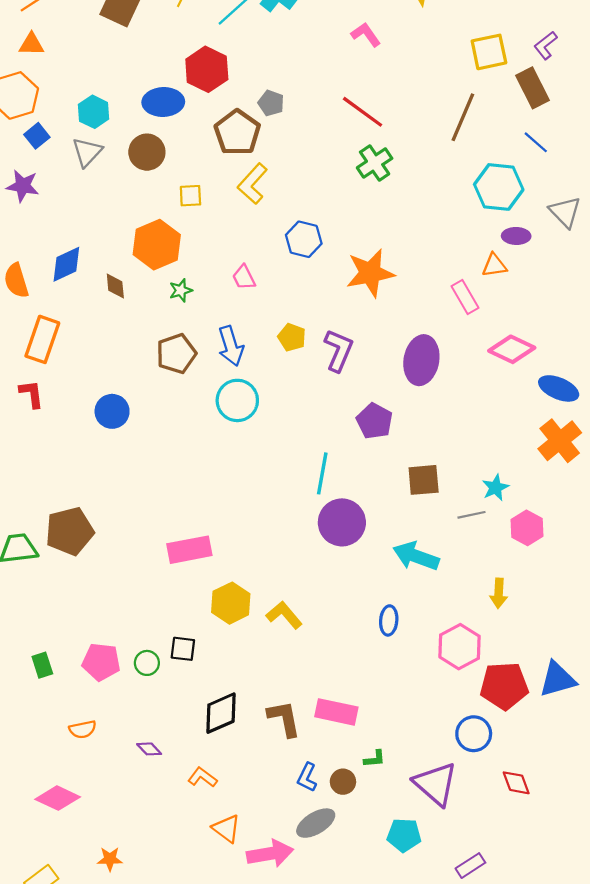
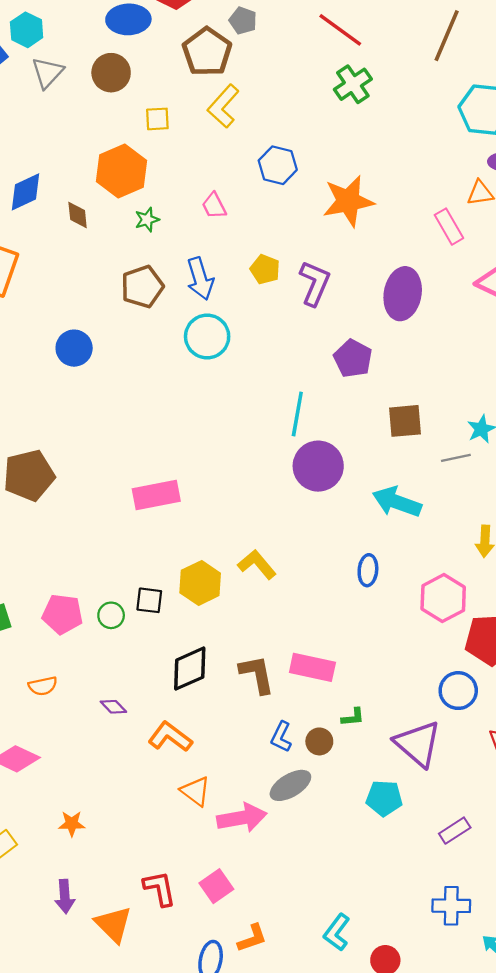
cyan hexagon: (94, 112) -> (27, 30), moved
yellow hexagon: (231, 603) -> (200, 583), moved
orange L-shape: (202, 777) -> (170, 737), size x1.4

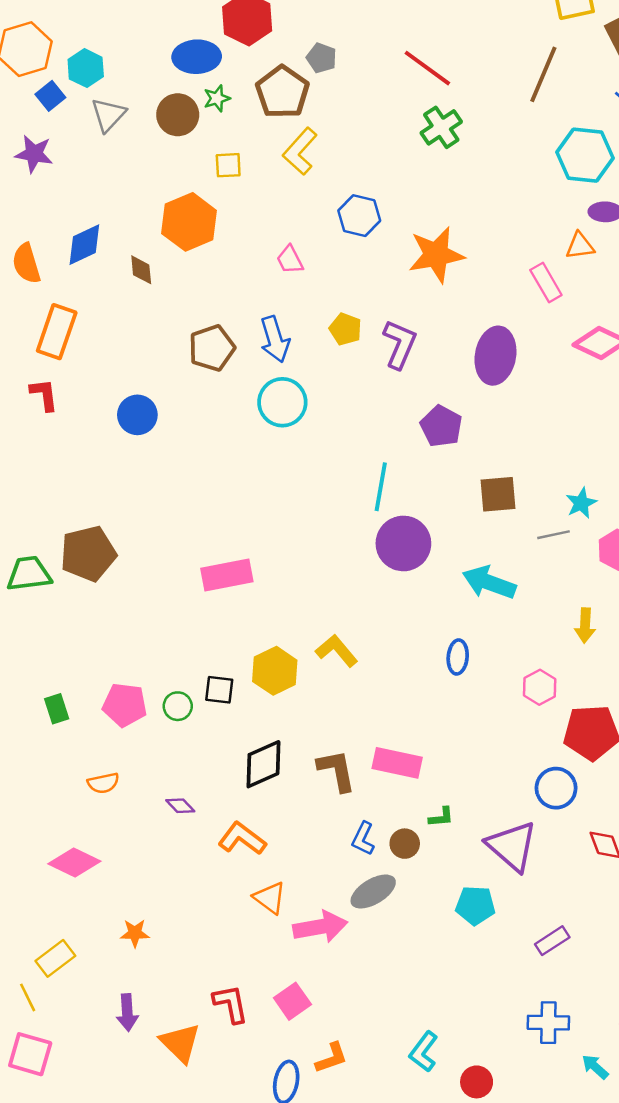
green star: (147, 220) -> (217, 98), moved
pink hexagon: (443, 598) -> (540, 687), size x0.7

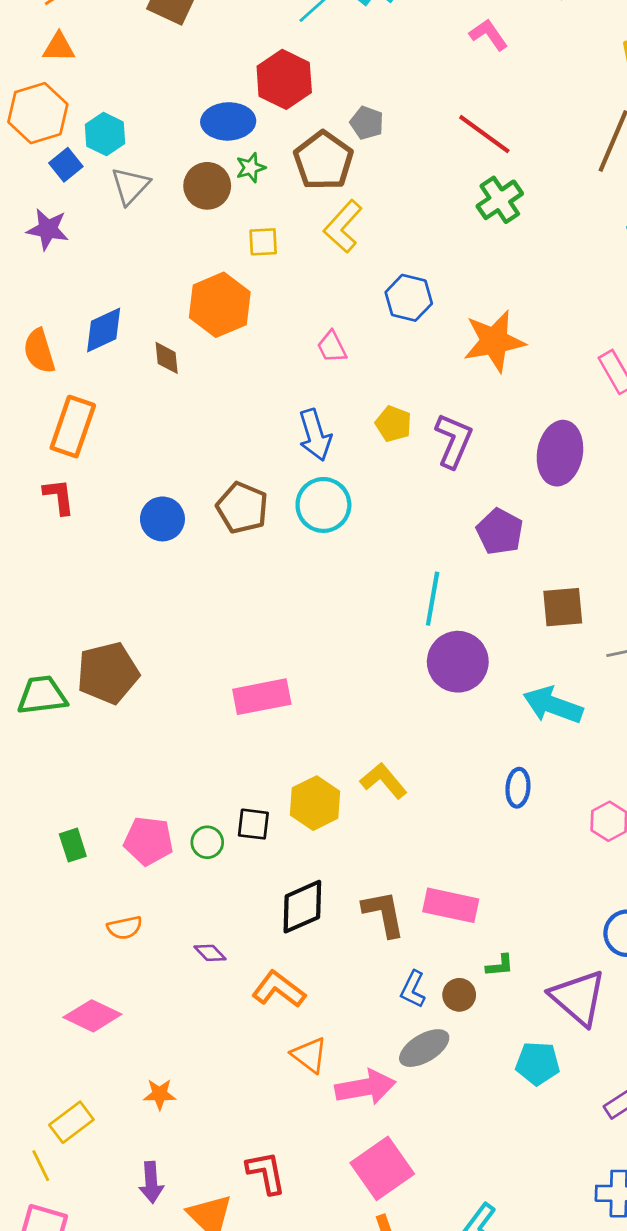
brown pentagon: (212, 348) -> (242, 508), moved, turned -30
pink square: (292, 1001) -> (382, 1168), moved, size x1.5

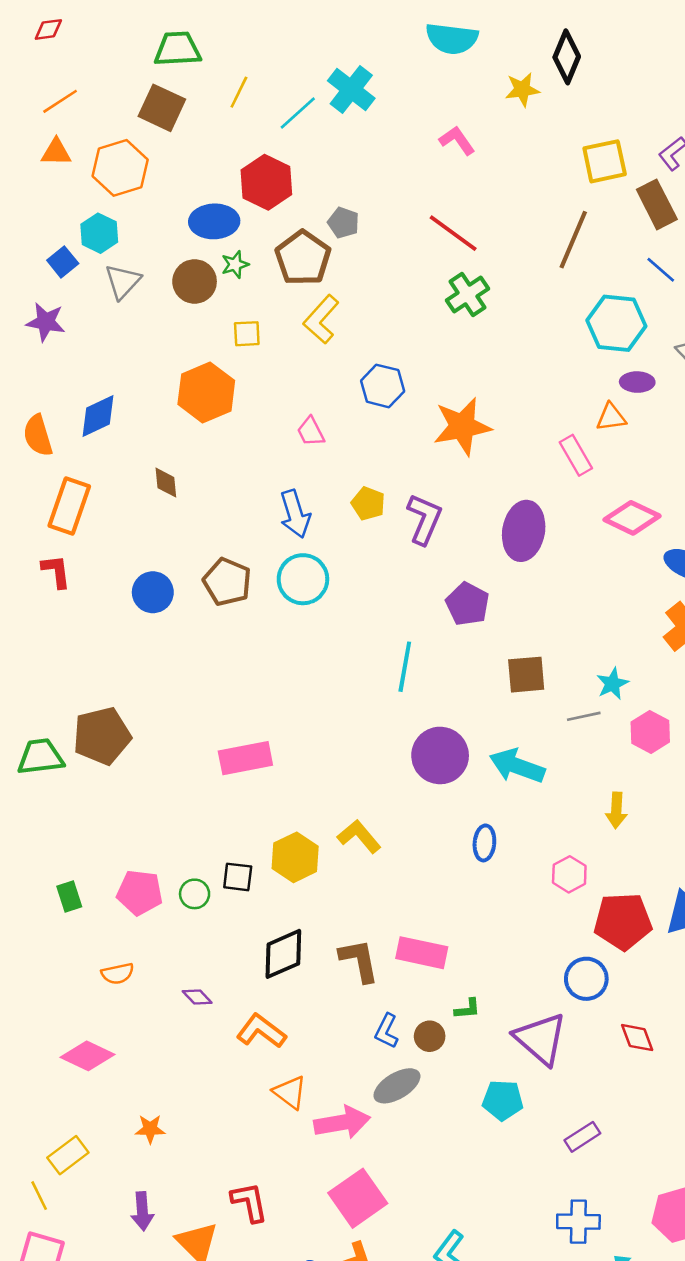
orange hexagon: (38, 113) -> (120, 168), moved
brown diamond: (167, 358) -> (166, 483), moved
purple circle: (458, 662) -> (440, 755), moved

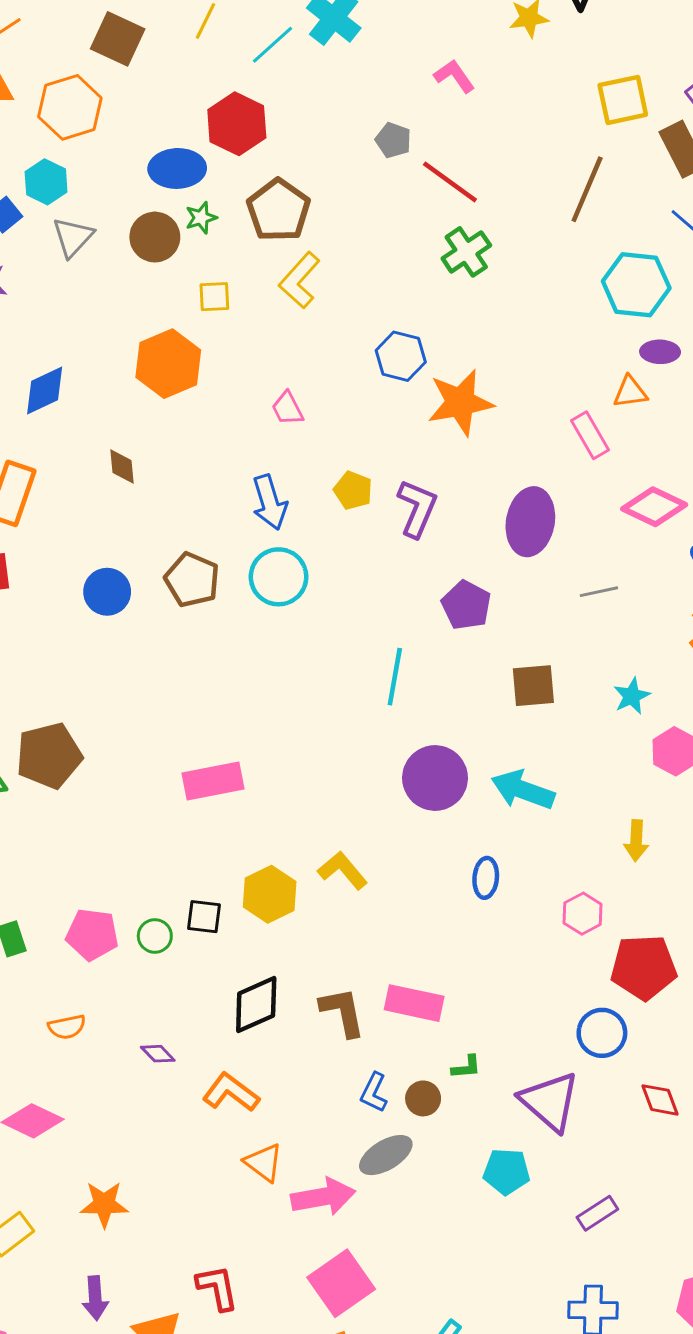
gray pentagon: (343, 223) -> (393, 140), moved
blue hexagon: (383, 386) -> (401, 356), moved
gray line: (584, 716) -> (599, 592), moved
orange star: (150, 1129) -> (104, 1204), size x1.4

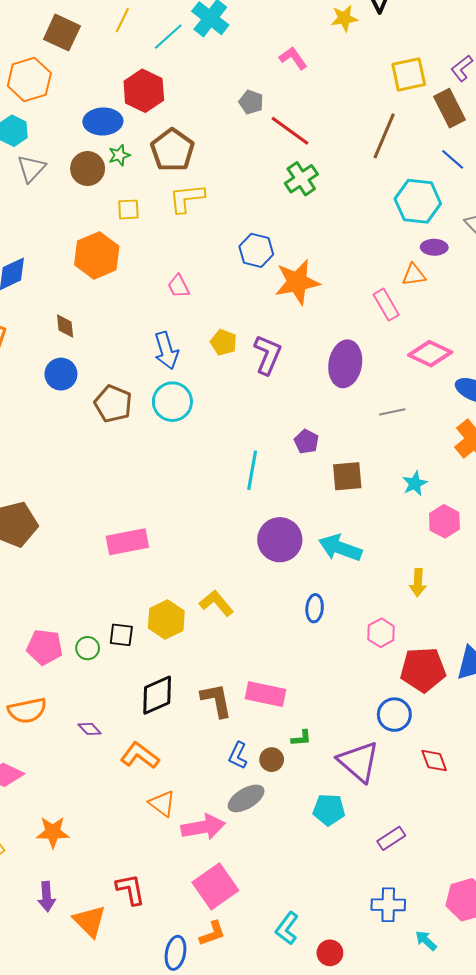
yellow L-shape: (299, 280) -> (187, 198), turned 42
blue circle: (107, 592) -> (61, 374), moved
purple pentagon: (466, 605) -> (306, 442), moved, size x0.7
orange semicircle: (67, 1027) -> (27, 710), size x1.5

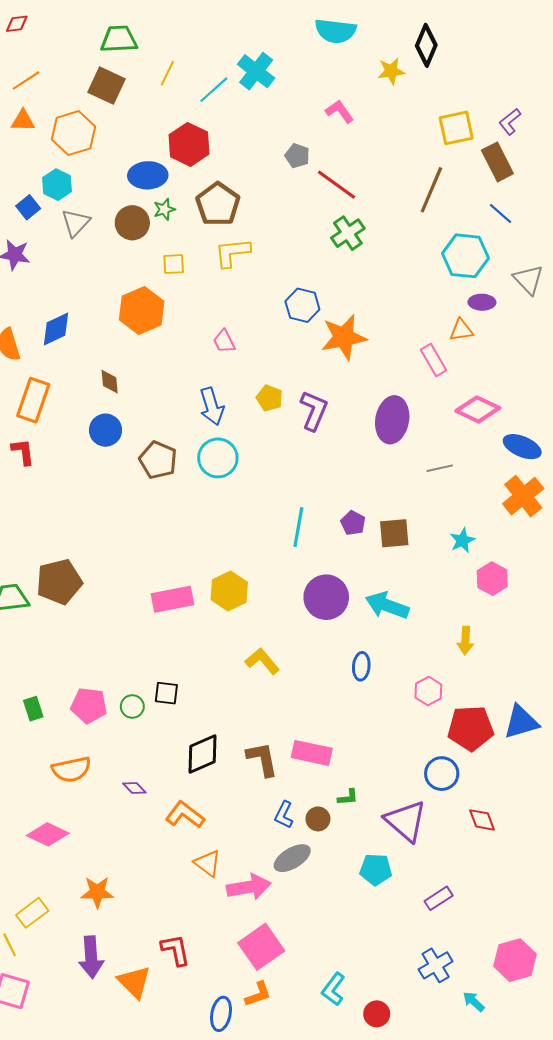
purple pentagon: (306, 442) -> (353, 523), moved
yellow hexagon: (166, 619) -> (229, 591), moved
purple arrow: (47, 897) -> (91, 957), size x1.4
blue cross: (388, 905) -> (436, 965), turned -32

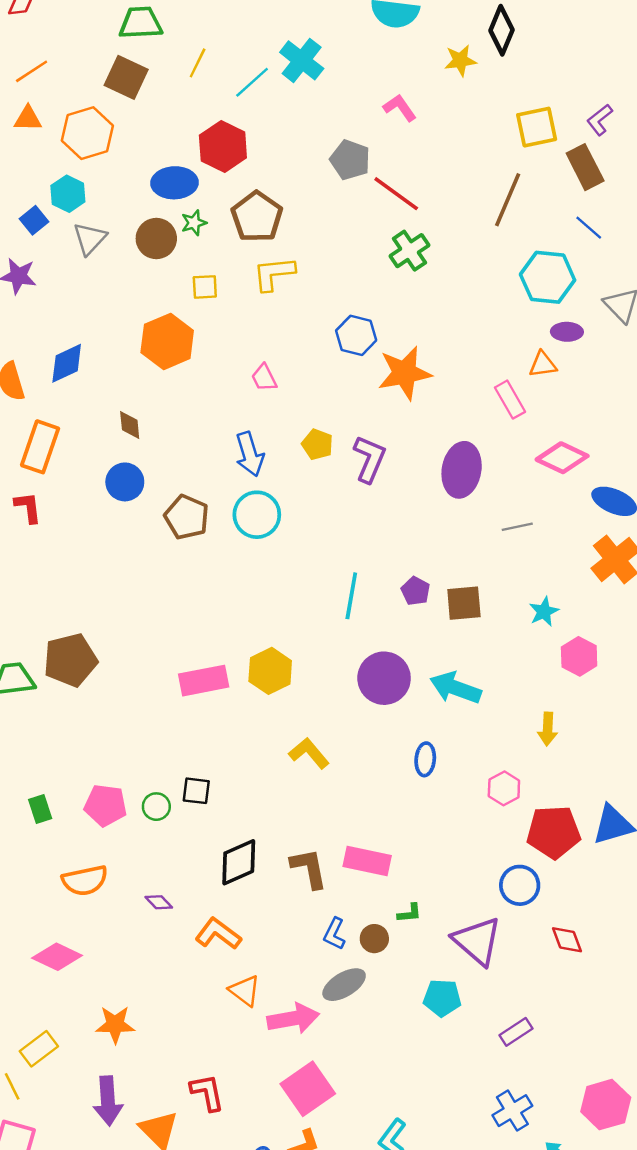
gray pentagon: (297, 156) -> (350, 160), size x1.4

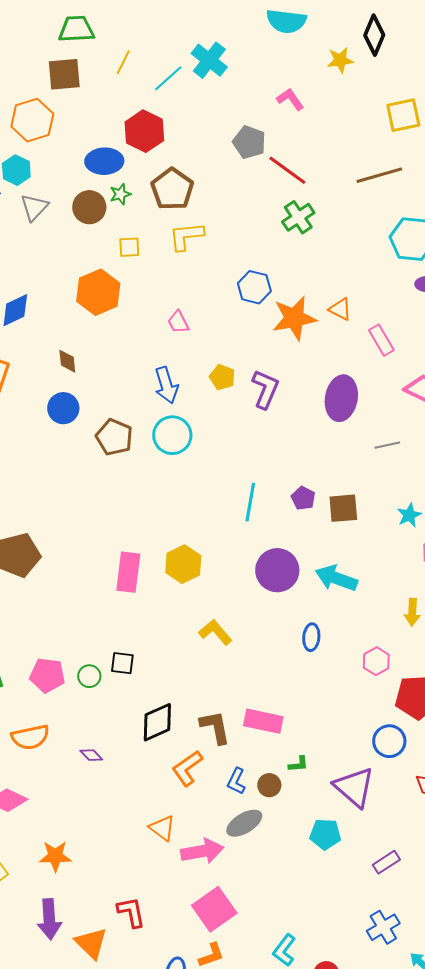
brown square: (126, 77) -> (64, 74), turned -30
brown line: (508, 200) -> (379, 175), turned 51
orange triangle: (543, 364) -> (340, 309), moved, turned 35
pink rectangle: (204, 681) -> (128, 572), turned -72
orange L-shape: (218, 934) -> (187, 768), moved, turned -72

